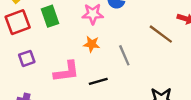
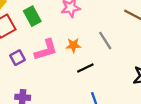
orange star: (92, 44) -> (73, 45), moved
pink L-shape: (67, 72) -> (46, 50), moved

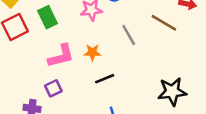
gray line: (105, 41) -> (129, 35), moved
purple square: (17, 58) -> (53, 88), moved

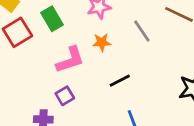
orange star: (92, 52) -> (102, 42), moved

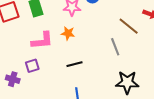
gray line: (142, 31) -> (115, 47), moved

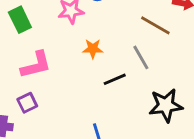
orange star: (68, 33) -> (93, 49), moved
black line: (75, 64) -> (115, 79), moved

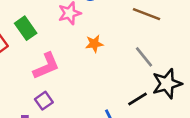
gray line: (141, 57) -> (144, 57), moved
black line: (115, 79) -> (138, 99), moved

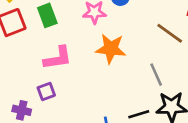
orange star: (94, 44) -> (111, 49), size x1.6

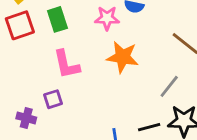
pink L-shape: (58, 58) -> (66, 64), turned 84
gray line: (156, 75) -> (169, 86), turned 60

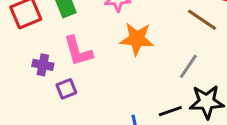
purple cross: (26, 118) -> (43, 65), moved

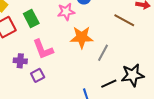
gray line: (188, 66) -> (103, 53), moved

